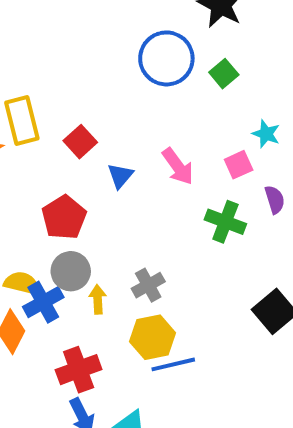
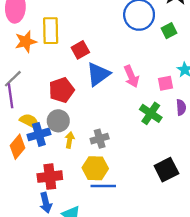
blue triangle: (120, 176) -> (98, 74), size x1.6

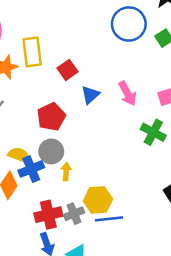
blue triangle: (98, 74) -> (90, 95), size x0.7
gray cross: (100, 139) -> (74, 214), moved

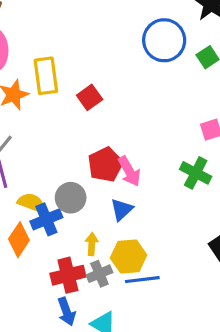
pink arrow: (127, 93) -> (129, 171), moved
blue triangle: (90, 95) -> (122, 210), moved
red pentagon: (51, 117) -> (105, 165), moved
yellow arrow: (66, 172) -> (92, 244), moved

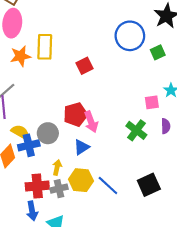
red square: (90, 97) -> (84, 66), moved
blue line: (142, 280) -> (108, 186), moved, turned 40

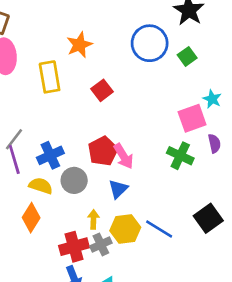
orange star: (21, 56) -> (79, 45), moved
pink square: (152, 102) -> (192, 118), size x1.5
blue cross: (29, 145) -> (50, 155), moved

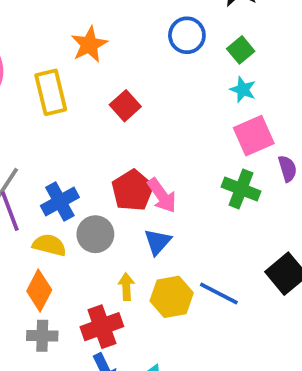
blue circle: (150, 43) -> (187, 35), size x0.7
cyan star: (212, 99) -> (243, 90), moved
gray cross: (101, 244) -> (42, 336), moved, turned 30

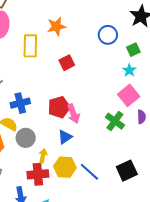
pink square: (254, 136) -> (129, 95), turned -30
gray circle: (95, 234) -> (26, 138), moved
red cross: (102, 327) -> (38, 174), moved

